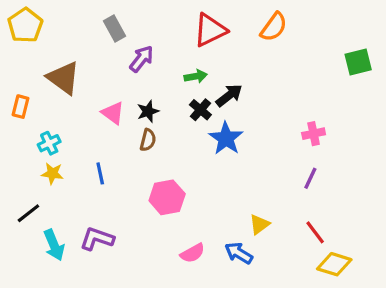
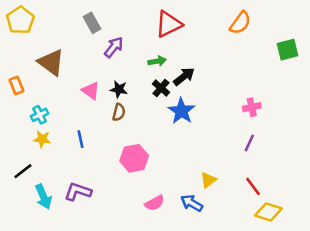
orange semicircle: (274, 27) -> (240, 23), moved
orange rectangle: (21, 107) -> (17, 85), turned -36
black star: (148, 111) -> (119, 89), turned 30

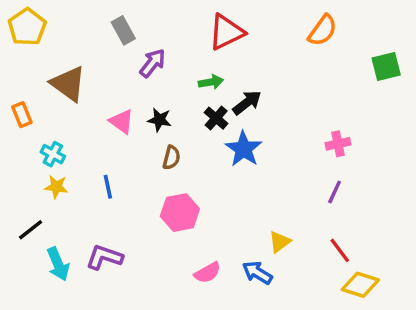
brown semicircle: (119, 112) -> (171, 158), moved
cyan cross: (40, 115) -> (53, 154), turned -36

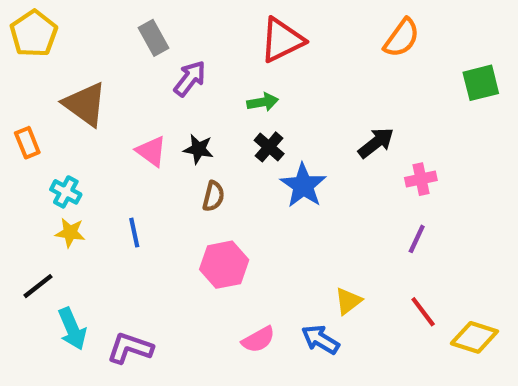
black arrow: (247, 103) -> (376, 143), moved
purple L-shape: (104, 257) -> (130, 348), moved
yellow diamond: (360, 285) -> (474, 337), moved

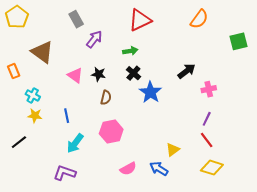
red line: (423, 312) -> (207, 140), moved
cyan arrow: (72, 329) -> (75, 143), moved, turned 60
yellow diamond: (474, 337) -> (212, 168), moved

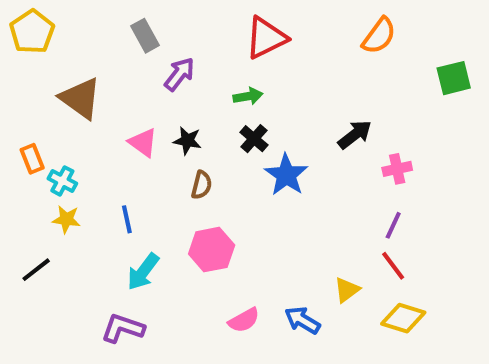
orange rectangle: (14, 71) -> (32, 159), moved
yellow triangle: (173, 150) -> (347, 290), moved

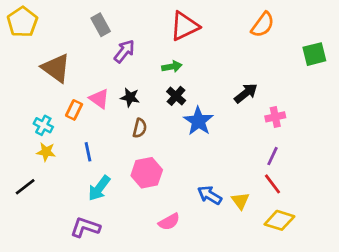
orange rectangle: (32, 159) -> (74, 110), moved, turned 48
yellow triangle: (347, 290) -> (240, 201), turned -30
blue arrow: (302, 320) -> (210, 195), moved

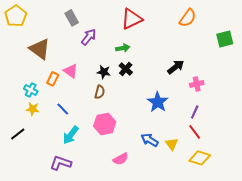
black star: (130, 97) -> (104, 72), moved
blue star: (198, 121) -> (158, 102), moved
blue line: (88, 152) -> (63, 109), turned -32

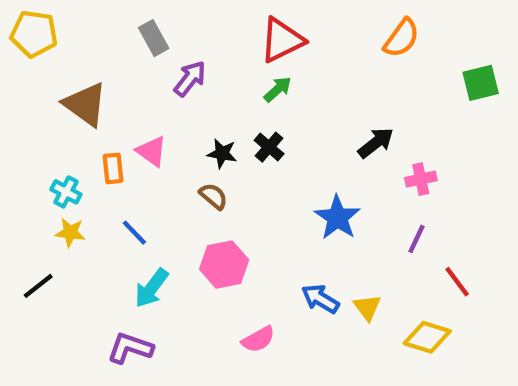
yellow pentagon: (16, 16) -> (34, 34), turned -30
green arrow: (123, 48) -> (278, 89), moved, turned -32
orange rectangle: (53, 79) -> (113, 168), turned -32
brown semicircle: (100, 92) -> (213, 196), turned -64
red line: (195, 132) -> (457, 282), moved

